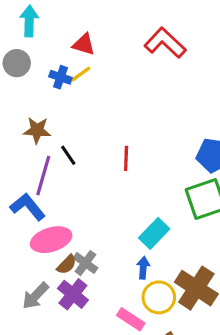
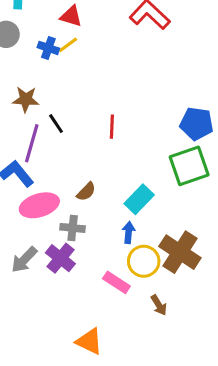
gray cross: (85, 263) -> (73, 228), turned -30
brown semicircle: (67, 265) -> (86, 192), moved

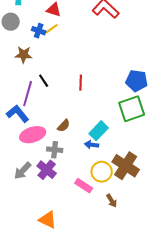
brown star: (26, 99) -> (24, 55), moved
blue arrow: (129, 232) -> (92, 145), moved, turned -88
orange triangle: (89, 341) -> (48, 220), moved

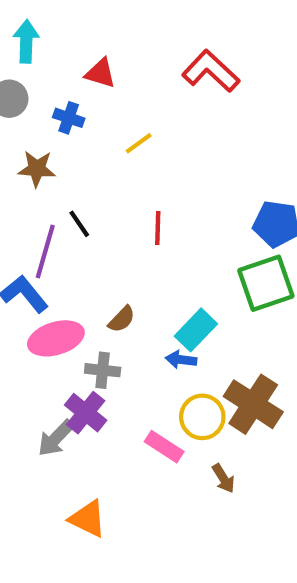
yellow line: (52, 29) -> (139, 143), moved
gray arrow: (23, 171) -> (56, 438), moved

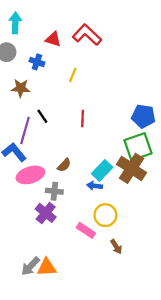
red L-shape: (211, 71) -> (87, 35), moved
yellow line: (139, 143) -> (73, 75), turned -32
brown cross: (253, 404) -> (131, 168), moved
gray arrow: (56, 438) -> (30, 266), moved
orange triangle: (88, 519) -> (47, 267), turned -30

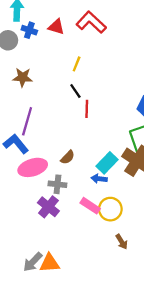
blue cross: (37, 62) -> (29, 30), moved
black line: (42, 116) -> (75, 91), moved
pink rectangle: (86, 230) -> (90, 206), moved

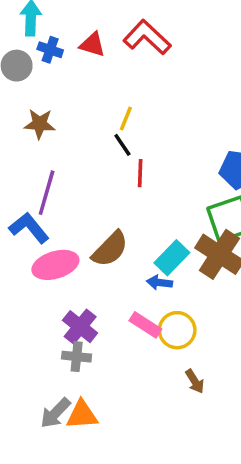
yellow line: (77, 64) -> (126, 119), moved
brown semicircle: (68, 157) -> (110, 249), size x1.6
gray cross: (57, 184) -> (77, 357), moved

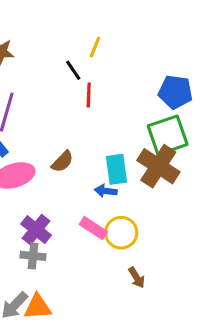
yellow line: (126, 119) -> (95, 47), moved
brown semicircle: (110, 249) -> (62, 162), size x0.7
cyan rectangle: (172, 258) -> (117, 169), turned -52

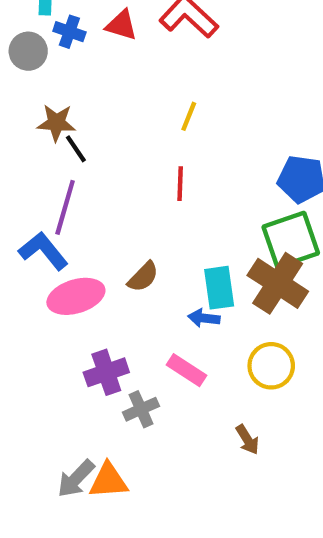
black line: (73, 70) -> (76, 149), moved
purple cross: (36, 230) -> (106, 372), turned 32
yellow circle: (121, 233) -> (271, 366), moved
gray cross: (33, 256) -> (141, 409), moved, turned -30

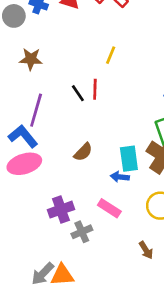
black line: (76, 149) -> (78, 93), moved
red line: (180, 184) -> (95, 89), moved
pink ellipse: (76, 296) -> (24, 164), moved

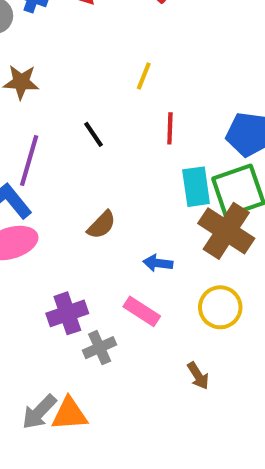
red line: (95, 89) -> (170, 128), moved
cyan rectangle: (129, 159) -> (196, 187), moved

